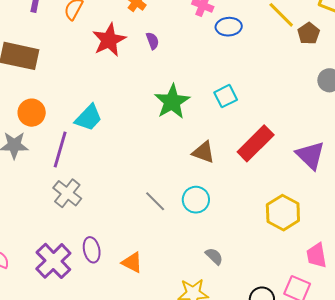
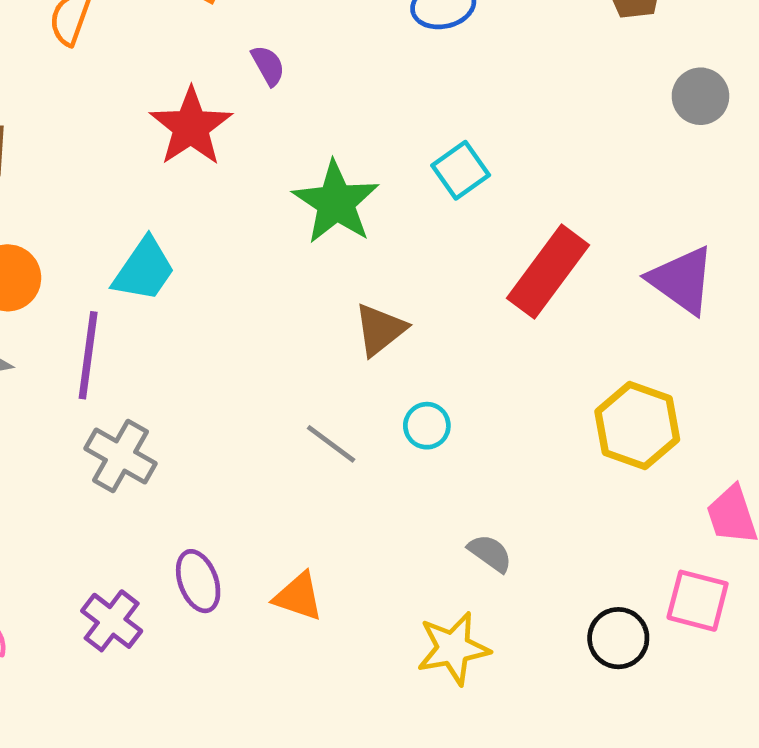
red star: (109, 40) -> (191, 127), moved
brown triangle: (203, 152) -> (380, 330), moved, turned -50
cyan circle: (196, 200) -> (427, 426), size x0.7
purple cross: (53, 261) -> (112, 621), size x0.7

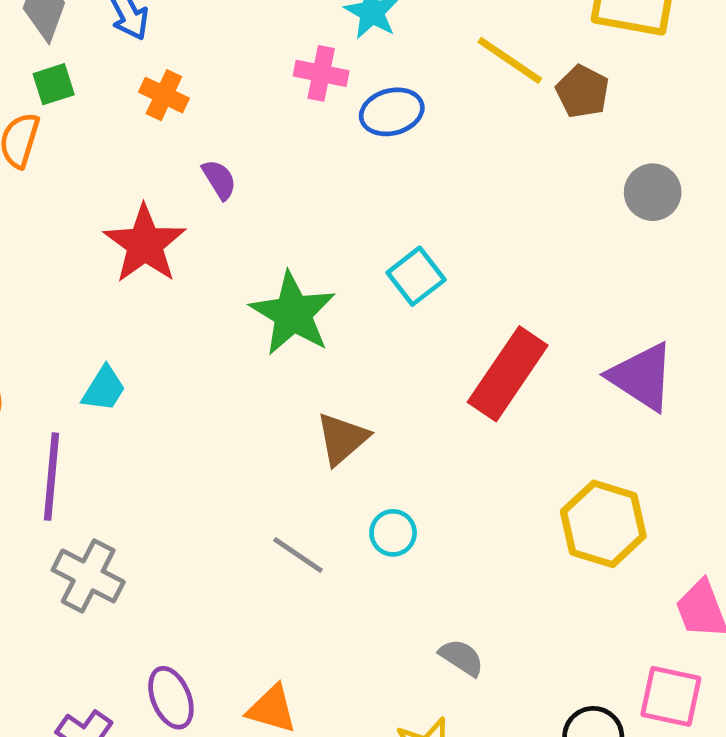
cyan trapezoid: (144, 270) -> (104, 389), size x0.7

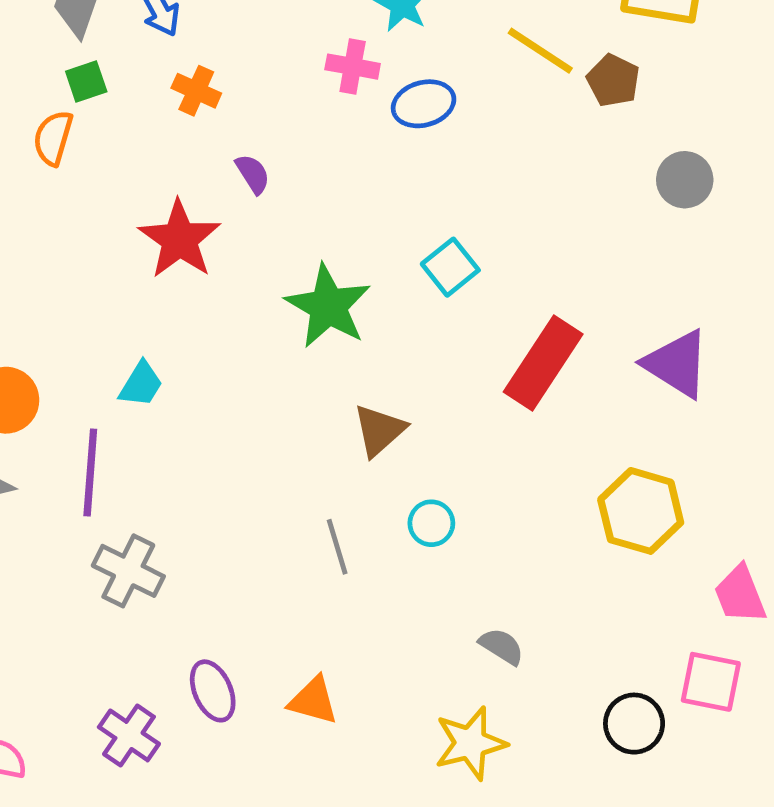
gray line: (298, 555) -> (337, 547), turned 40

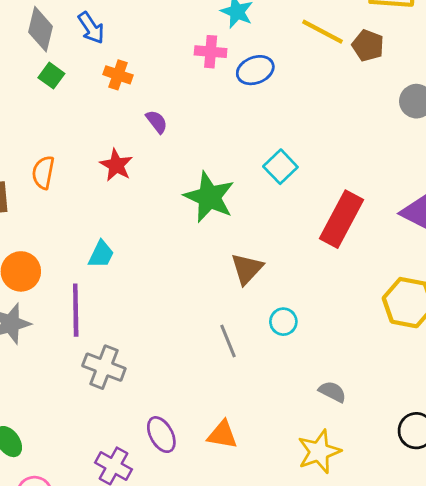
green square: (86, 82) -> (51, 76), turned -30
orange semicircle: (53, 138) -> (43, 172), moved
red star: (179, 239) -> (116, 165), size x0.7

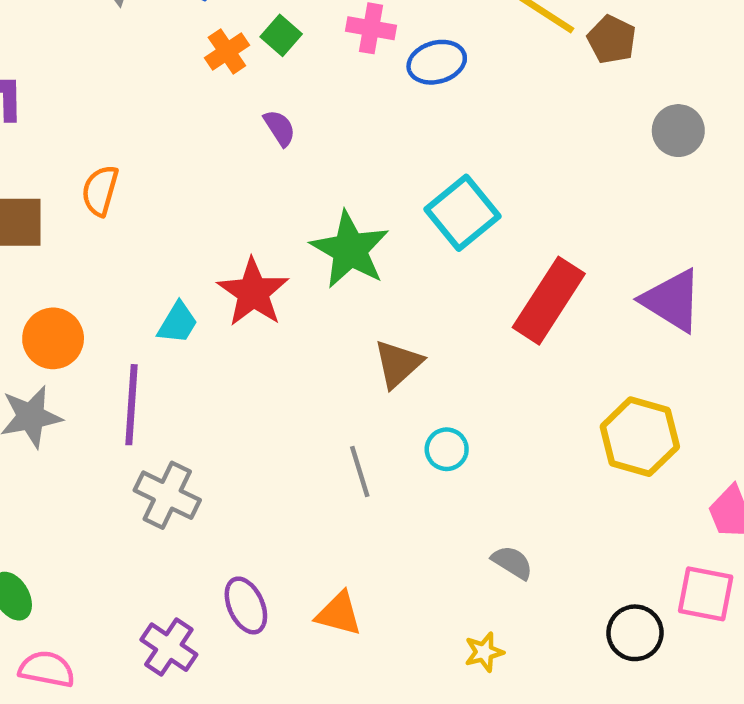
orange cross: (118, 75) -> (227, 52), turned 32
green square: (51, 76) -> (281, 35), moved
red star: (116, 165) -> (253, 292), moved, size x1.4
cyan square: (280, 167) -> (462, 213), size x1.4
yellow star: (319, 452) -> (484, 652), size x0.6

